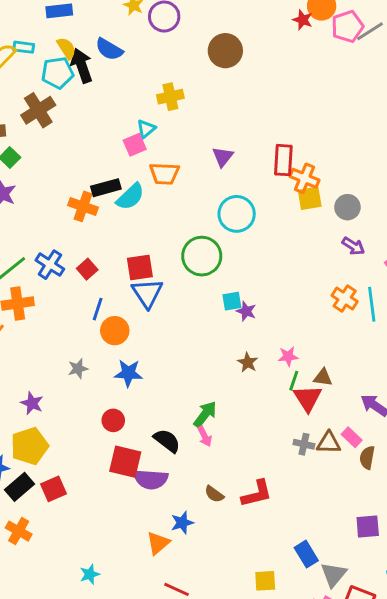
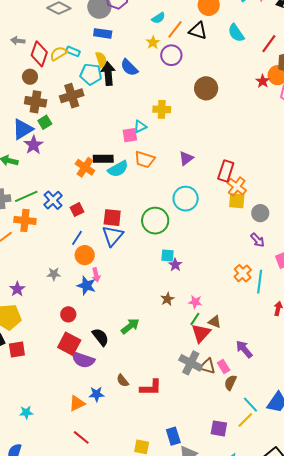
pink arrow: (205, 436) -> (96, 275), moved
gray cross: (304, 444) -> (191, 363), size x1.6

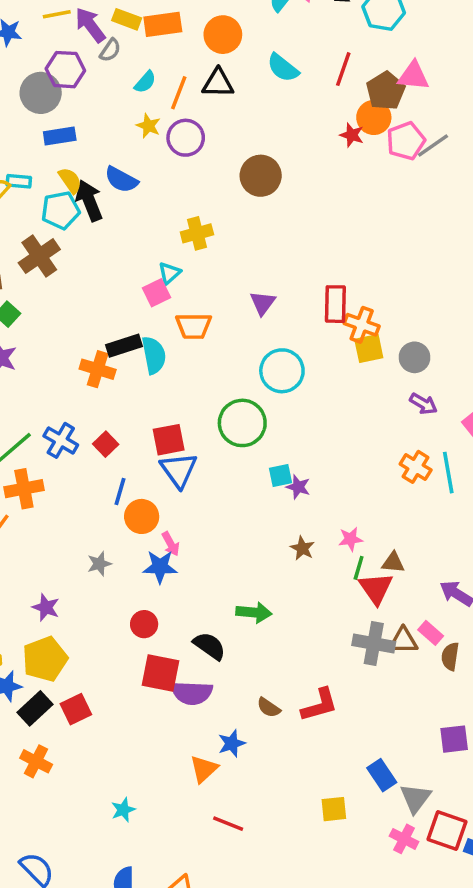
cyan semicircle: (118, 169) -> (154, 355), turned -55
green arrow: (130, 326) -> (254, 612), turned 60

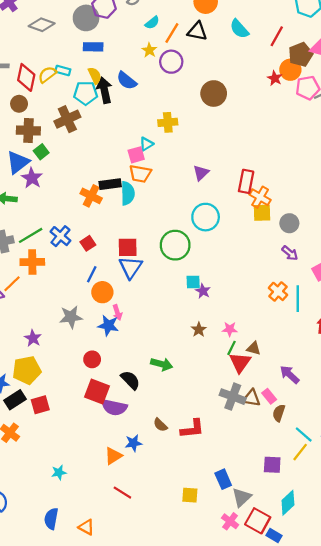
orange trapezoid: (194, 326) -> (140, 174), moved
gray star: (99, 564) -> (71, 317), size x1.5

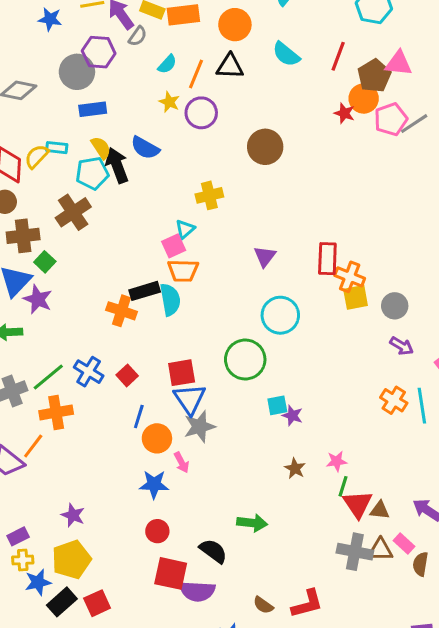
gray star: (71, 317) -> (200, 427), moved
blue star: (108, 325) -> (154, 484), moved
brown triangle: (254, 348) -> (380, 510), moved

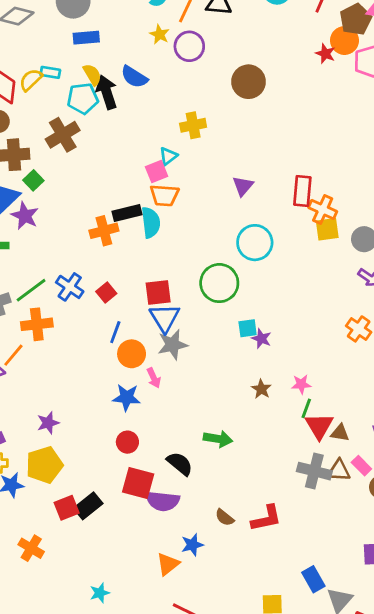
orange cross: (121, 311) -> (104, 231), turned -36
purple star: (73, 515) -> (48, 423), turned 30
black rectangle: (62, 602) -> (88, 506), moved

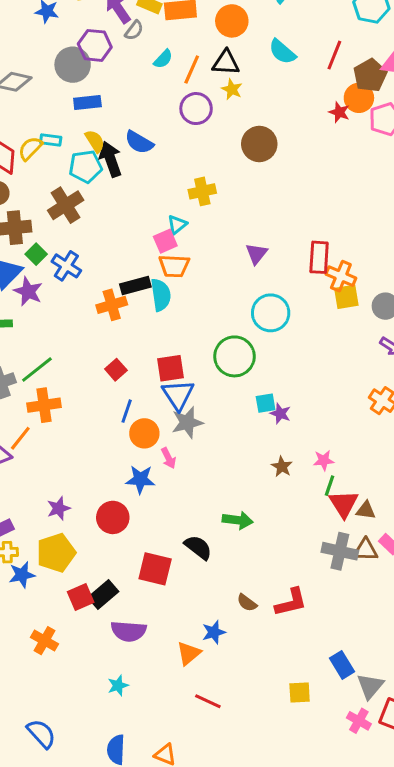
yellow star: (159, 34) -> (232, 89), moved
blue cross: (70, 287) -> (66, 266), moved
red circle: (127, 442) -> (113, 517), moved, size x1.4
purple semicircle: (163, 501) -> (129, 631), moved

